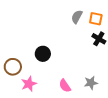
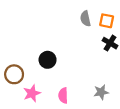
gray semicircle: (77, 17) -> (85, 19), turned -40
pink semicircle: (65, 86) -> (63, 95), moved, turned 32

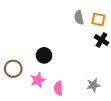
pink star: (32, 93) -> (38, 80), moved

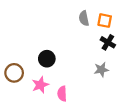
gray star: (93, 85) -> (101, 70), moved

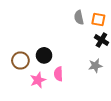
brown circle: (14, 73) -> (20, 61), moved
pink semicircle: (62, 94) -> (58, 74), moved

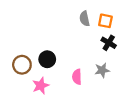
pink semicircle: (58, 74) -> (77, 77), moved

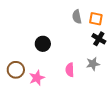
black circle: (47, 59) -> (43, 44), moved
brown circle: (22, 65) -> (16, 70), moved

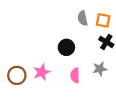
black circle: (43, 44) -> (66, 47), moved
pink star: (37, 78) -> (42, 72), moved

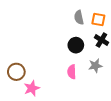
black circle: (66, 47) -> (76, 45), moved
pink star: (42, 72) -> (32, 88), moved

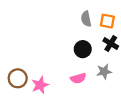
pink semicircle: (72, 72) -> (78, 78), turned -104
pink star: (32, 88) -> (40, 85), moved

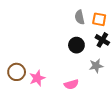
pink semicircle: (78, 78) -> (71, 84), moved

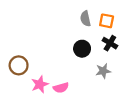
brown circle: (17, 72) -> (19, 65), moved
pink semicircle: (71, 84) -> (61, 88), moved

